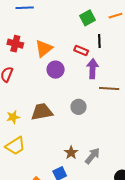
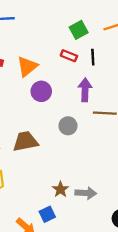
red rectangle: (81, 50) -> (69, 56), moved
gray circle: (79, 107) -> (68, 126), moved
gray arrow: (92, 156) -> (86, 193), turned 54

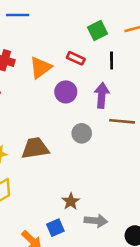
red rectangle: (69, 56) -> (76, 58), moved
purple circle: (41, 91) -> (66, 92), moved
gray arrow: (86, 193) -> (96, 221), moved

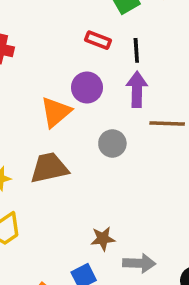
black line: (112, 61) -> (136, 50), moved
orange triangle: (40, 68) -> (56, 112), moved
brown star: (71, 201) -> (103, 239), turned 30

